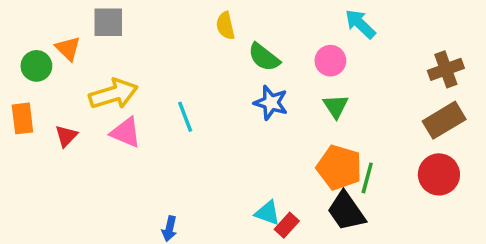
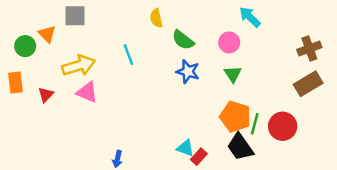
cyan line: (185, 117) -> (128, 55), moved
red circle: (439, 174) -> (283, 126), moved

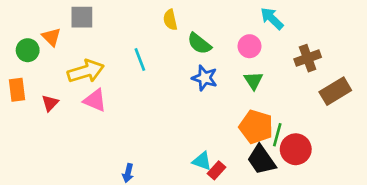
brown cross: (309, 49) -> (308, 58), moved
red circle: (283, 126) -> (296, 149), moved

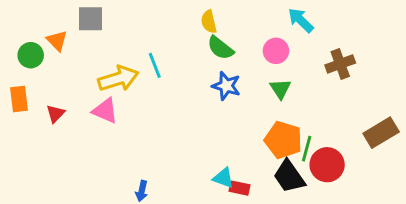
yellow semicircle: (170, 20) -> (209, 22), moved
yellow arrow: (86, 71) -> (118, 79), moved
brown rectangle: (335, 91) -> (381, 133), moved
red rectangle: (216, 170) -> (239, 188), turned 60

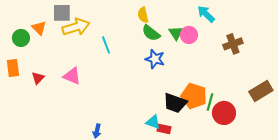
yellow arrow: (118, 79) -> (76, 27), moved
green triangle: (280, 89) -> (176, 33), moved
black trapezoid: (289, 176) -> (175, 103), moved, turned -35

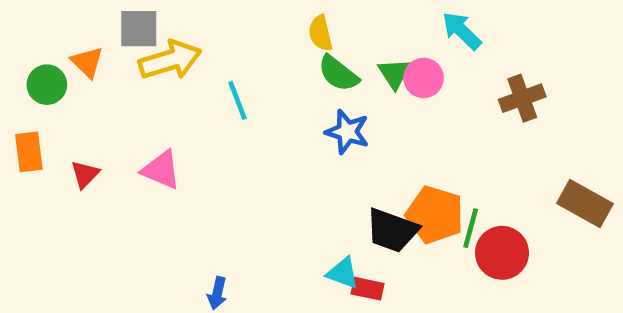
brown rectangle: (261, 91) -> (585, 203), turned 60

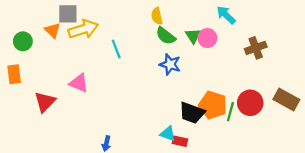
orange triangle: (87, 62) -> (53, 30), moved
red triangle: (85, 174) -> (45, 102), moved, size x1.5
red circle: (502, 253) -> (250, 103), moved

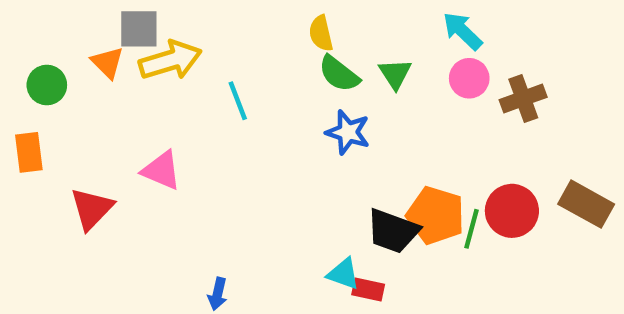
pink circle: (207, 38) -> (469, 78), moved

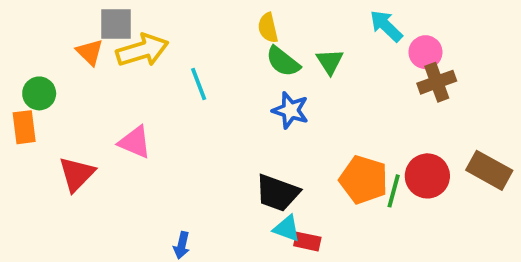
pink circle: (469, 78) -> (425, 52), moved
green circle: (47, 85) -> (39, 93), moved
black trapezoid: (393, 231) -> (277, 193), moved

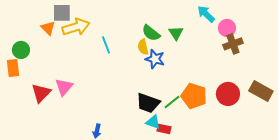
yellow semicircle: (268, 28) -> (143, 47), moved
pink triangle: (135, 142) -> (64, 87), moved, turned 48
green line: (394, 191) -> (172, 102), moved, turned 36

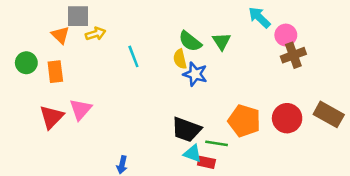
yellow arrow: (76, 27) -> (96, 34), size x0.6
orange rectangle: (13, 68) -> (55, 72), moved
green line: (172, 102) -> (217, 143), moved, turned 48

